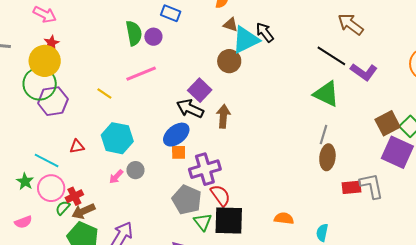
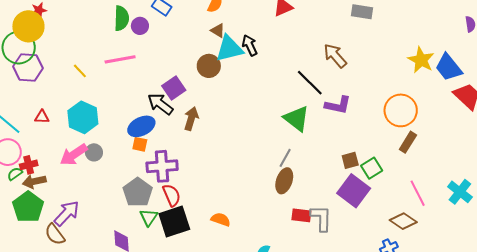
purple L-shape: (364, 72) -> (338, 105), turned -36
brown square: (388, 123) -> (350, 160), size x0.7
pink arrow: (116, 177) -> (74, 155), size x1.8
orange semicircle: (284, 218) -> (221, 219), moved
black square: (229, 221) -> (174, 222), turned -32

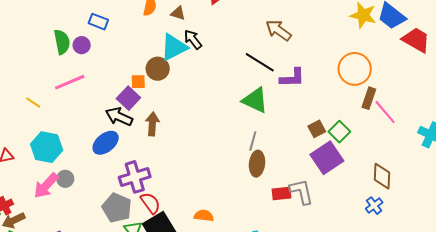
brown triangle: (218, 31) -> (178, 13), moved
orange square: (140, 144) -> (138, 82), moved
purple square: (354, 191) -> (327, 158), turned 32
pink line: (418, 193) -> (385, 112), moved
brown diamond: (403, 221) -> (382, 176), turned 72

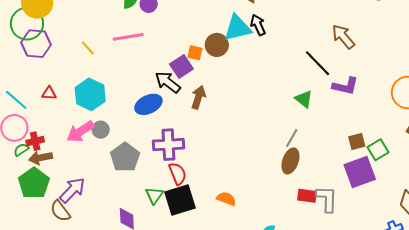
green triangle: (255, 100) -> (304, 99), size x0.7
gray pentagon: (117, 208) -> (125, 157), moved

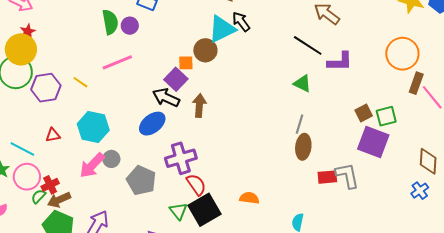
purple hexagon: (36, 44) -> (46, 88), moved
green square: (378, 150) -> (386, 116), turned 30
purple square: (360, 172) -> (373, 142), turned -36

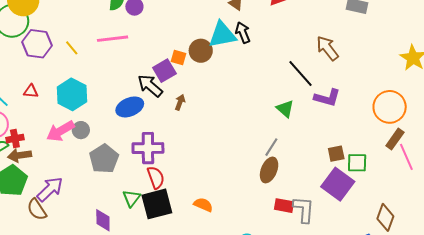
brown arrow: (199, 106) -> (180, 102), size x0.7

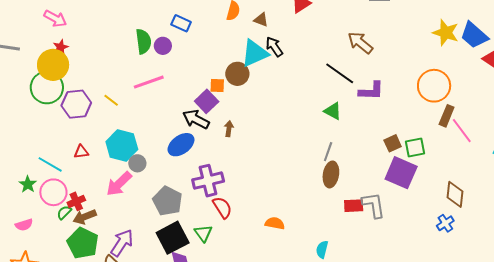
gray circle: (81, 130) -> (137, 163), moved
black square: (157, 204) -> (173, 238), moved

